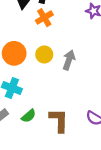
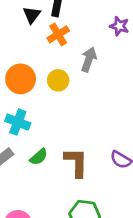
gray arrow: (69, 60) -> (89, 59), moved

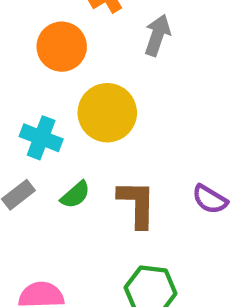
orange circle: (21, 79) -> (62, 47), moved
yellow circle: (58, 80) -> (107, 113), moved, size x1.6

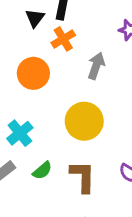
yellow circle: (107, 113) -> (84, 121), moved
cyan cross: (41, 138) -> (20, 133), turned 30

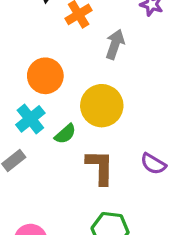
orange circle: (33, 73) -> (45, 76), moved
green semicircle: (42, 171) -> (65, 134), moved

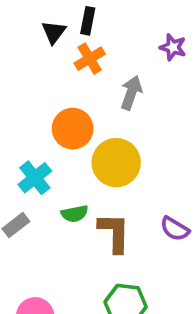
orange circle: (45, 76) -> (73, 129), moved
green semicircle: (65, 134) -> (75, 214), moved, turned 30

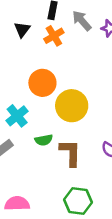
black triangle: (54, 32) -> (22, 29), moved
gray arrow: (131, 93) -> (82, 21), moved, turned -60

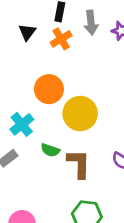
gray arrow: (82, 21) -> (91, 23), turned -145
green semicircle: (44, 140) -> (50, 150), turned 30

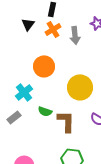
gray arrow: (91, 23) -> (75, 35), moved
yellow circle: (80, 114) -> (80, 87), moved

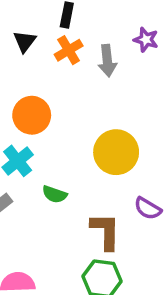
orange circle: (44, 66) -> (32, 115), moved
brown L-shape: (66, 121) -> (106, 231), moved

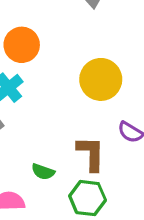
green semicircle: (55, 194) -> (43, 172), moved

